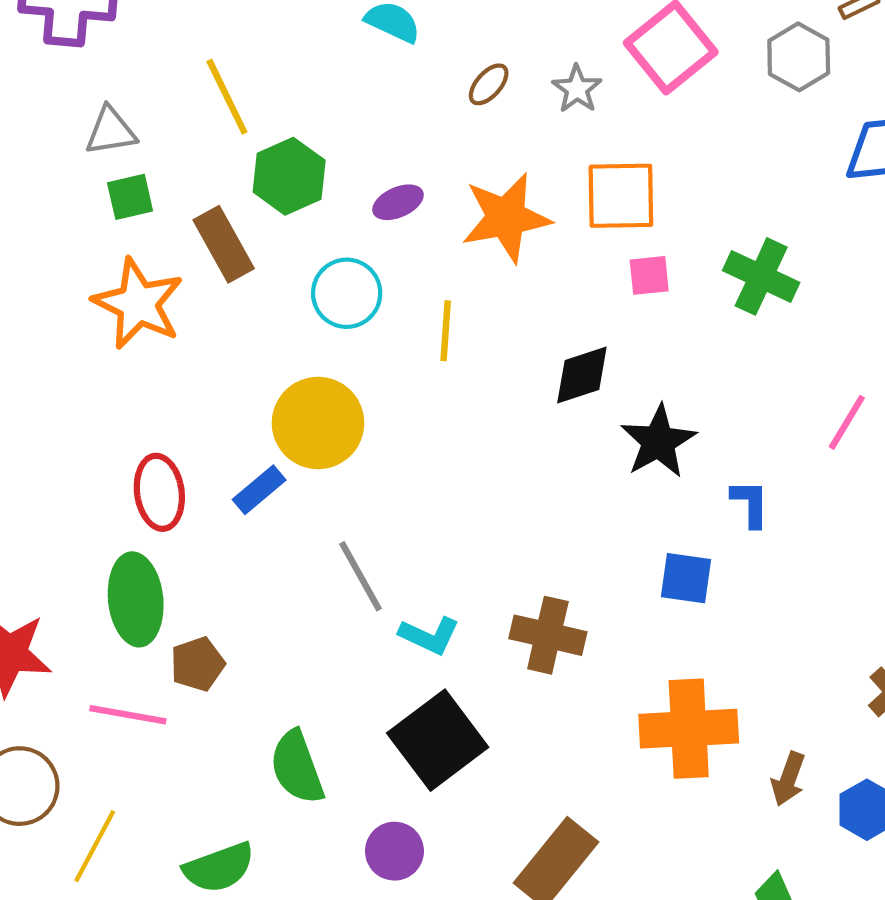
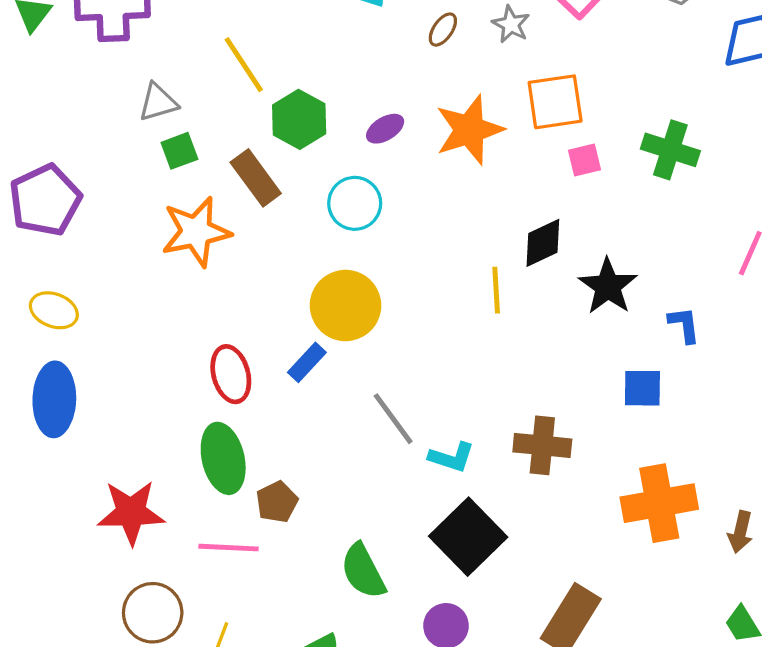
orange star: (138, 304) -> (196, 232), turned -30
yellow line: (446, 331) -> (496, 290), moved

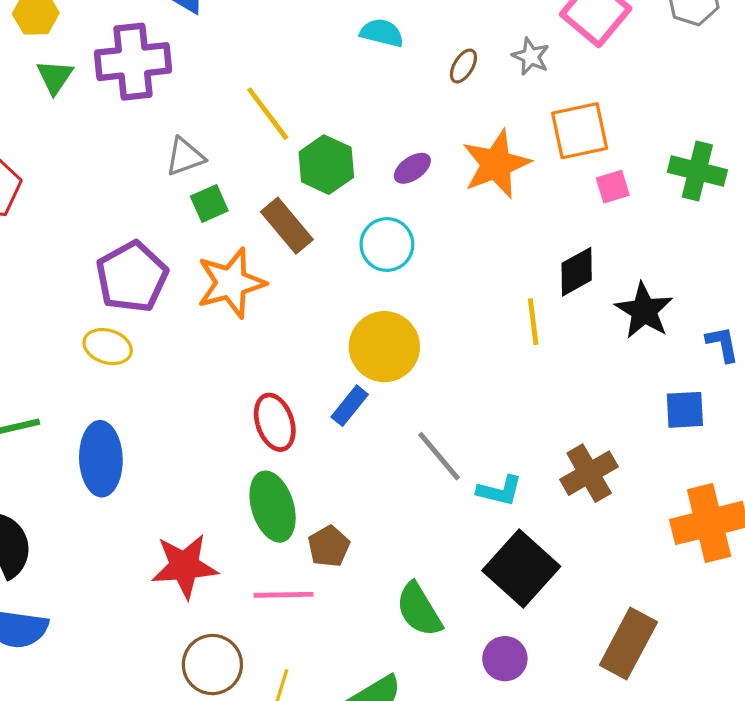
purple pentagon: (45, 200) -> (132, 277), moved
yellow ellipse: (54, 310) -> (108, 347), moved
brown cross: (542, 445) -> (589, 473), turned -32

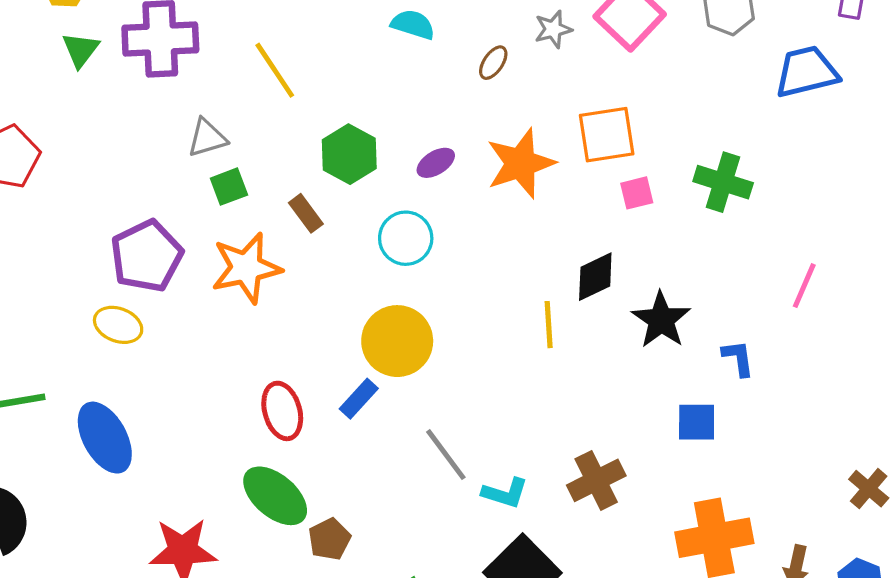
gray star: (531, 56) -> (553, 29), moved, turned 30
yellow line: (268, 114) -> (275, 70), moved
brown rectangle: (287, 226) -> (306, 213), size x0.7
blue ellipse: (101, 459) -> (105, 438), turned -30
green ellipse: (273, 507) -> (275, 496), turned -36

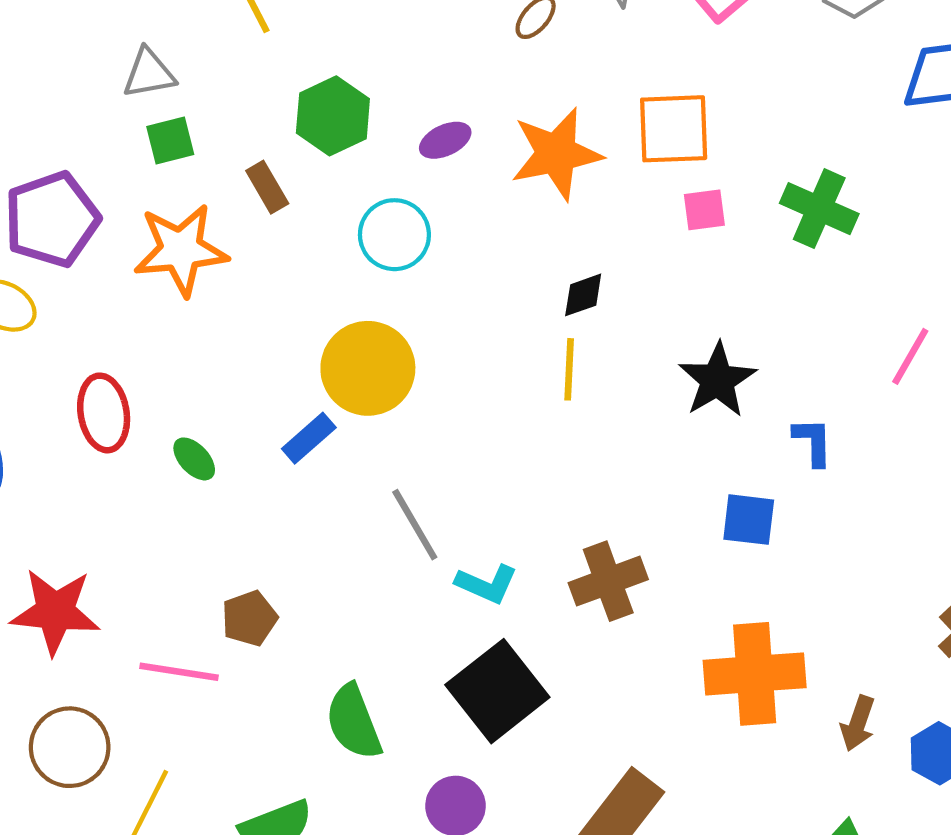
black diamond: (595, 277) -> (583, 295), moved, size x0.7
red ellipse: (282, 411) -> (104, 413), moved
green ellipse: (275, 496) -> (194, 459), moved, size x0.5

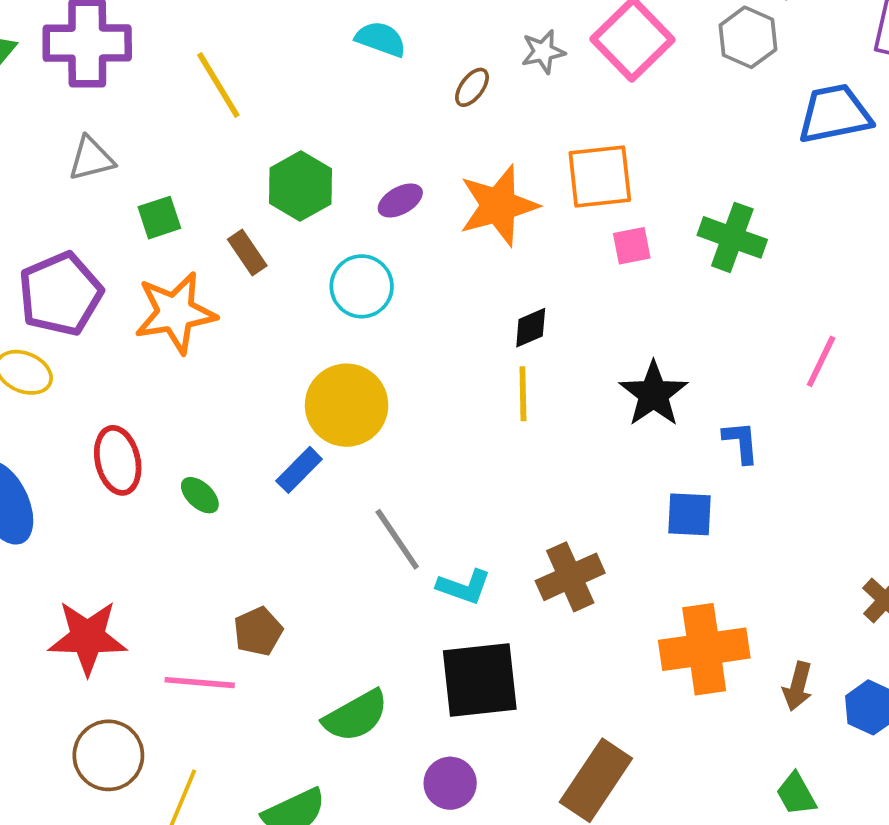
gray triangle: (149, 73) -> (91, 159), moved
black square: (497, 691) -> (480, 680), turned 36
green semicircle: (354, 722) -> (356, 716), turned -94

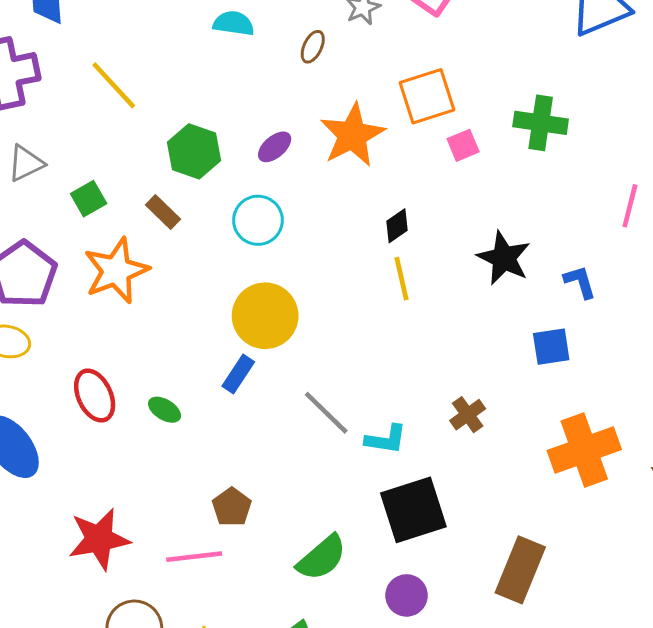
brown cross: (570, 577) -> (468, 415), size x0.7

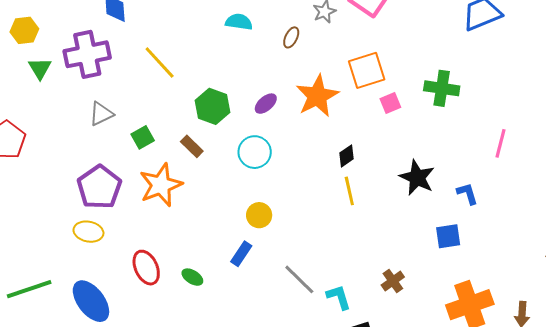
yellow circle: (265, 316) -> (259, 215), size x0.6
cyan L-shape: (386, 439) -> (339, 297), turned -116

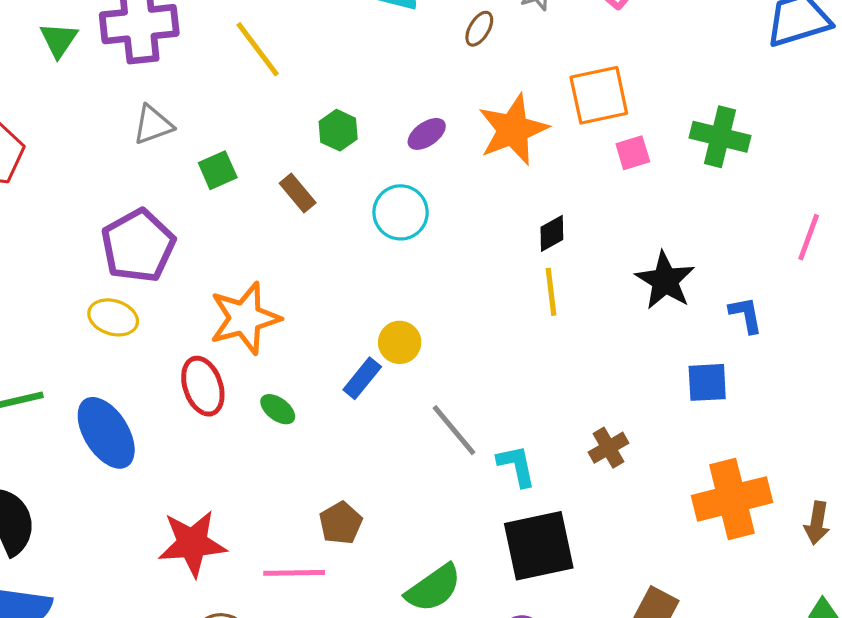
green hexagon: (213, 106) -> (338, 130), size x0.7
orange star: (161, 185) -> (245, 318), moved
yellow circle: (259, 215) -> (400, 342), moved

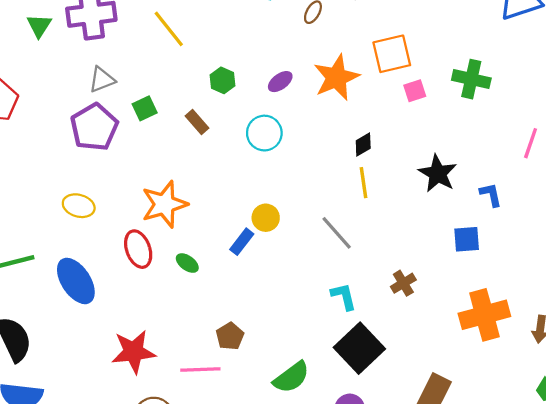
purple pentagon: (138, 246) -> (94, 127), moved
gray line: (454, 430) -> (337, 233), moved
black square: (539, 546) -> (359, 348), turned -30

